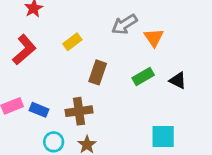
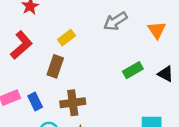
orange triangle: (154, 38) -> (157, 30), moved
brown rectangle: (98, 72) -> (55, 66), moved
blue rectangle: (39, 110) -> (35, 101), turned 42

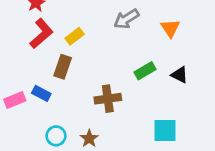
red L-shape: (21, 45) -> (41, 34), moved
blue rectangle: (35, 101) -> (41, 93), moved, turned -36
brown cross: (73, 103) -> (108, 99), moved

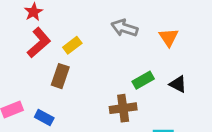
gray arrow: (126, 19) -> (124, 28), turned 50
blue rectangle: (41, 93) -> (44, 118), moved
brown cross: (108, 99) -> (123, 108), moved

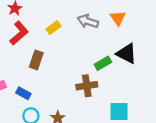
orange triangle: (169, 37) -> (118, 18), moved
yellow rectangle: (72, 45) -> (53, 28), moved
black triangle: (178, 84) -> (127, 54), moved, size x1.5

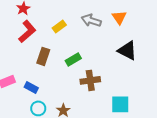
green rectangle: (103, 63) -> (73, 59), moved

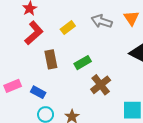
brown rectangle: (43, 56) -> (51, 59), turned -30
brown cross: (90, 80) -> (101, 85), turned -30

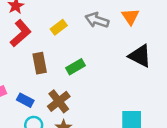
brown cross: (101, 85) -> (59, 101), moved

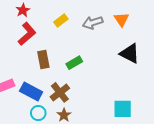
gray arrow: (97, 20) -> (93, 23), turned -36
yellow rectangle: (59, 27) -> (61, 21), moved
blue rectangle: (25, 100) -> (31, 91), size x1.5

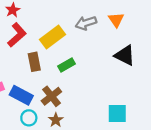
yellow rectangle: (61, 21) -> (53, 37), moved, size x1.6

